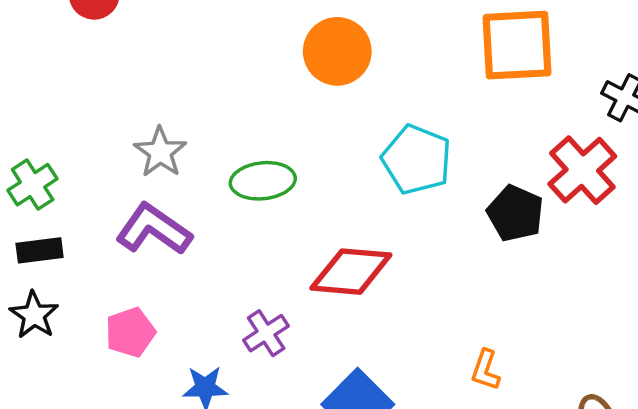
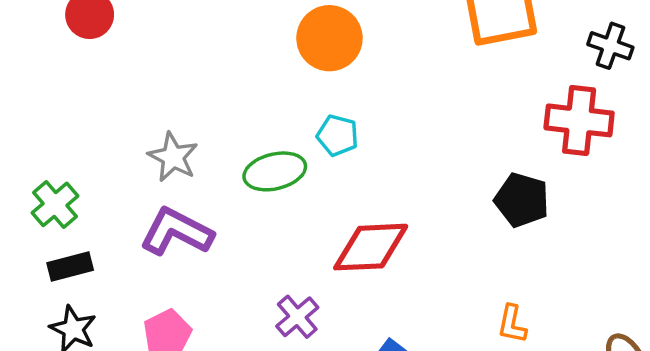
cyan pentagon: (417, 160) -> (338, 135), moved, size x0.6
red cross: (582, 170) -> (579, 120), turned -34
black pentagon: (515, 213) -> (522, 200), moved

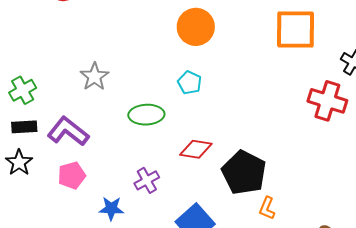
green ellipse: (275, 171) -> (146, 115), moved
black pentagon: (522, 200) -> (244, 172), moved, size x1.4
purple L-shape: (177, 232) -> (68, 131), moved
red diamond: (371, 247) -> (196, 149), size x0.7

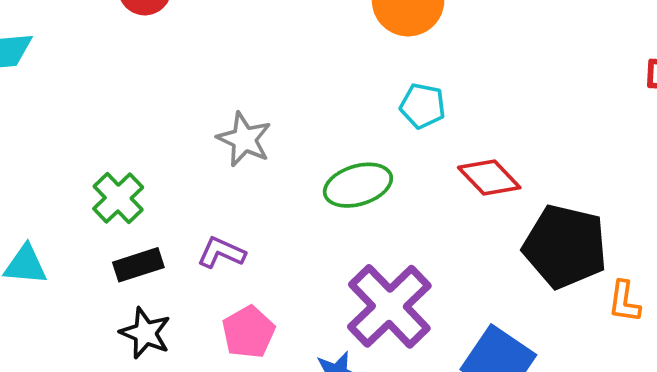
purple L-shape: (68, 131) -> (221, 253), size x0.6
red diamond: (196, 149) -> (489, 178), moved, turned 52
purple cross: (147, 180) -> (389, 306), size x1.8

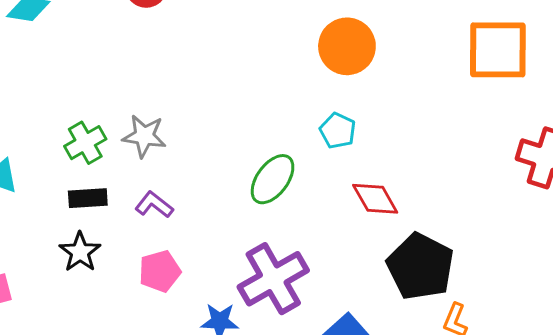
gray star: (244, 139) -> (144, 136), moved, turned -30
green ellipse: (358, 185) -> (273, 179), turned -51

